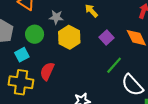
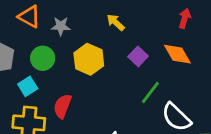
gray star: (56, 17) -> (61, 26), moved

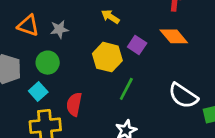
yellow hexagon: (89, 59) -> (107, 57), moved
green line: (150, 92) -> (126, 89), moved

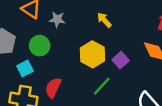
purple square: (137, 45) -> (121, 60), moved

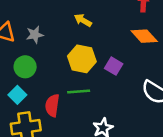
purple square: (121, 60) -> (114, 66), moved
green line: (102, 86) -> (79, 91), moved, turned 60

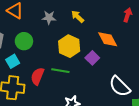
gray star: (35, 35) -> (49, 17), moved
orange diamond: (144, 36) -> (108, 39), moved

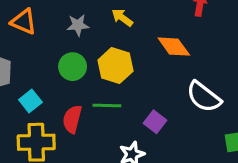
green circle: (24, 41) -> (73, 67), moved
purple square: (92, 58) -> (155, 122), moved
white semicircle: (120, 86) -> (204, 97), moved

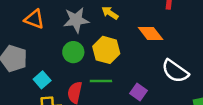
gray star: (78, 25) -> (76, 20), size x1.5

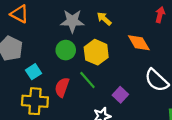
orange triangle: (34, 19) -> (19, 14), moved
green line: (101, 81) -> (87, 80), turned 42

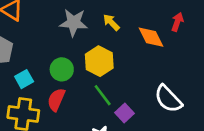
orange diamond: (139, 43) -> (151, 37), moved
green circle: (66, 50) -> (62, 69), moved
green line: (87, 80) -> (103, 95), moved

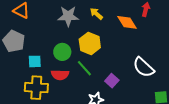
cyan square: (24, 79) -> (35, 61), turned 32
green line: (103, 95) -> (84, 68), moved
red semicircle: (56, 100) -> (60, 75), turned -108

